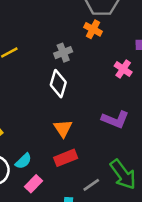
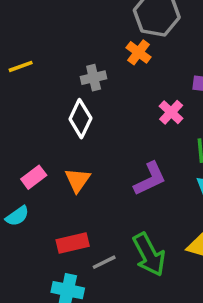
purple L-shape: (115, 119) -> (150, 179), turned -56
red rectangle: (66, 158) -> (73, 243), moved
pink rectangle: (33, 184) -> (34, 177), moved

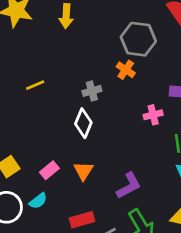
pink cross: (171, 112) -> (153, 115), turned 36
purple L-shape: (150, 179) -> (129, 186), moved

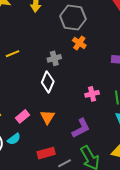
gray hexagon: (138, 39) -> (73, 18), moved
pink cross: (153, 115) -> (92, 94), moved

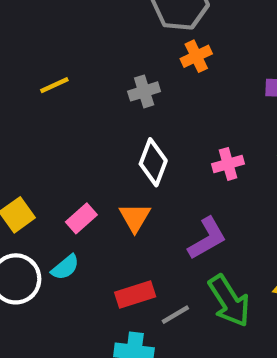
orange cross: (79, 43) -> (196, 56), turned 32
white diamond: (48, 82) -> (153, 162), moved

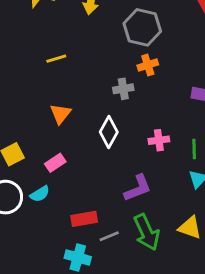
yellow line: (54, 85) -> (56, 59), moved
gray cross: (144, 91) -> (123, 89), moved
orange triangle: (135, 217) -> (60, 114), moved

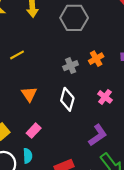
orange cross: (148, 65) -> (96, 59), moved
pink cross: (159, 140) -> (105, 97), turned -32
cyan semicircle: (40, 194) -> (28, 156), turned -48

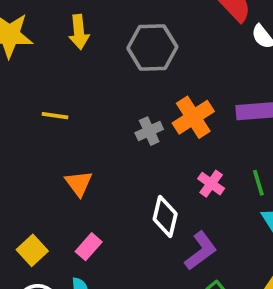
yellow line: (17, 55) -> (55, 116), turned 40
orange cross: (96, 59) -> (193, 117), size x1.5
white diamond: (67, 99) -> (165, 216), moved

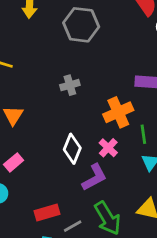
orange cross: (193, 117) -> (118, 112), moved
pink cross: (211, 184) -> (108, 148), moved

